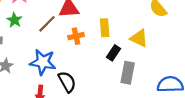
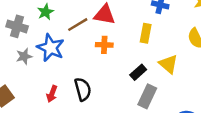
yellow rectangle: (105, 28) -> (146, 33), moved
blue star: (43, 62) -> (51, 48), moved

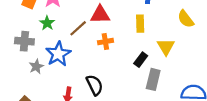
blue star: (51, 48) -> (58, 54), turned 30
yellow triangle: (168, 64) -> (166, 47), turned 30

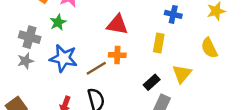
brown line: (78, 28) -> (96, 68), moved
blue star: (58, 54) -> (63, 58), turned 30
gray star: (36, 67) -> (25, 61), moved

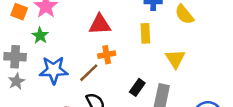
yellow semicircle: (209, 48) -> (184, 14), moved
black rectangle: (152, 82) -> (137, 87), moved

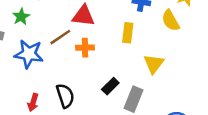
brown line: (89, 73) -> (60, 37), moved

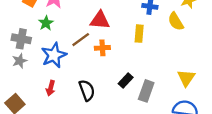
blue star: (29, 54) -> (54, 55), turned -30
yellow triangle: (154, 64) -> (186, 78), moved
red arrow: (33, 102) -> (51, 88), moved

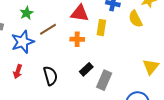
red triangle: (100, 20) -> (80, 13), moved
green star: (46, 23) -> (26, 13), moved
orange cross: (102, 48) -> (77, 39), moved
yellow triangle: (186, 78) -> (151, 67), moved

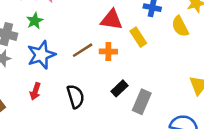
green star: (26, 13) -> (35, 21), moved
yellow rectangle: (101, 28) -> (138, 37), turned -42
brown line: (48, 29) -> (83, 50), moved

